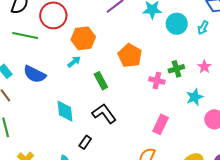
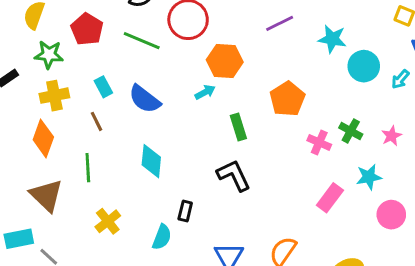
green cross: (176, 69) -> (351, 131), turned 35
cyan diamond: (65, 111) -> (151, 161), moved
pink rectangle: (161, 124) -> (330, 198), moved
black rectangle: (85, 142) -> (185, 211), moved, turned -32

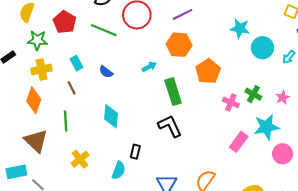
purple line: (280, 23) -> (183, 14), moved
orange hexagon: (225, 61) -> (179, 45), moved
blue semicircle: (145, 99) -> (106, 72), size x0.6
green rectangle: (238, 127) -> (173, 92), size x1.4
cyan star: (369, 177) -> (266, 127), size x1.4

